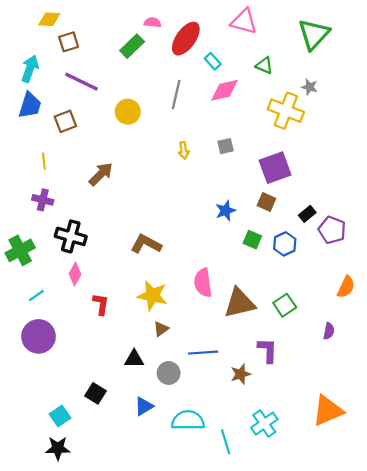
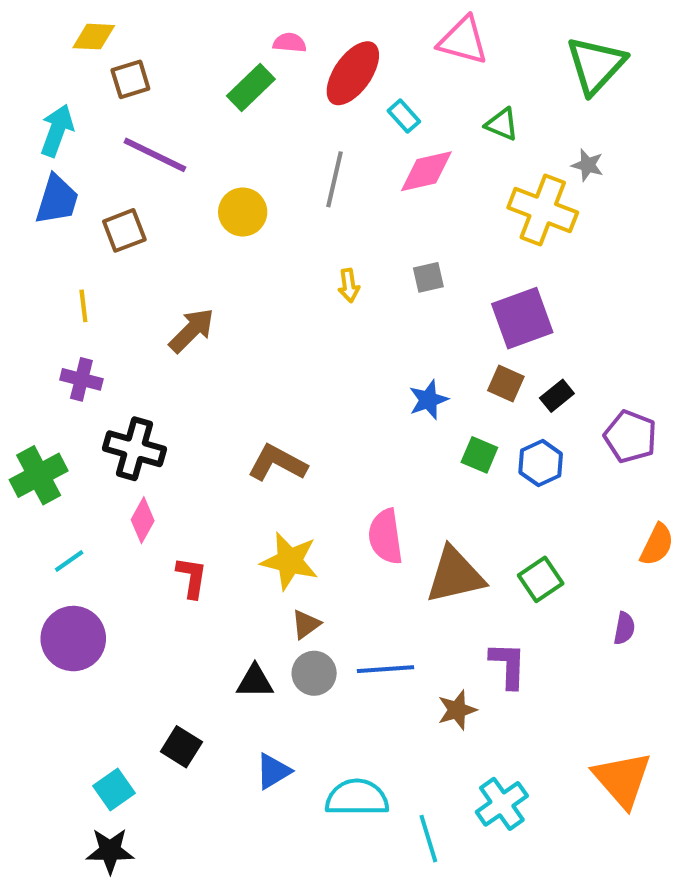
black rectangle: (307, 214) -> (557, 396), moved
gray circle: (169, 373) -> (314, 673), moved
orange triangle: (328, 411) -> (622, 779), turned -48

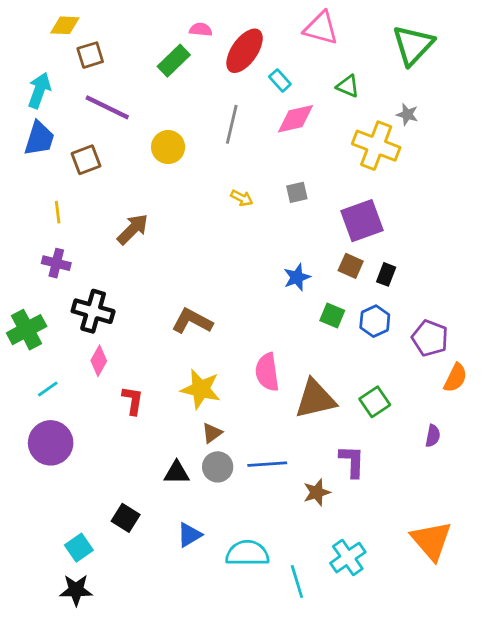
yellow arrow: (349, 285) -> (242, 198), turned -55
black rectangle: (557, 396) -> (386, 274), turned -30
purple pentagon: (630, 437) -> (430, 338), moved

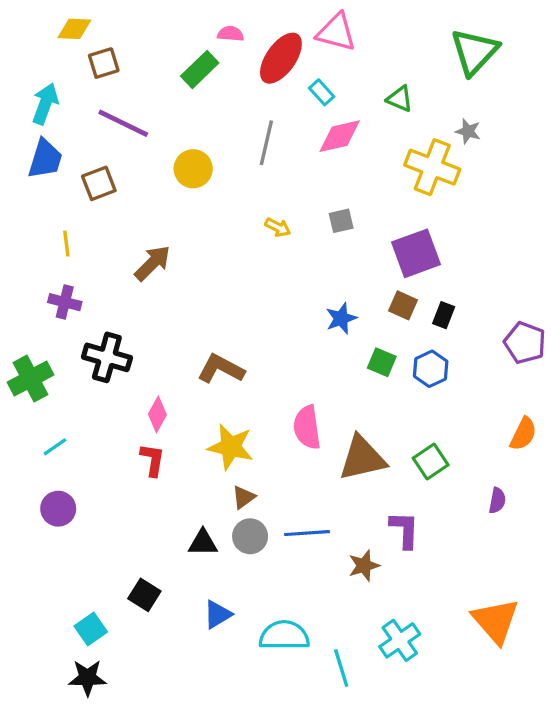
pink triangle: (321, 28) -> (336, 32), moved
purple pentagon: (430, 338) -> (525, 343), moved
pink diamond: (99, 361) -> (157, 414), moved
purple circle: (51, 443) -> (58, 509), size x0.7

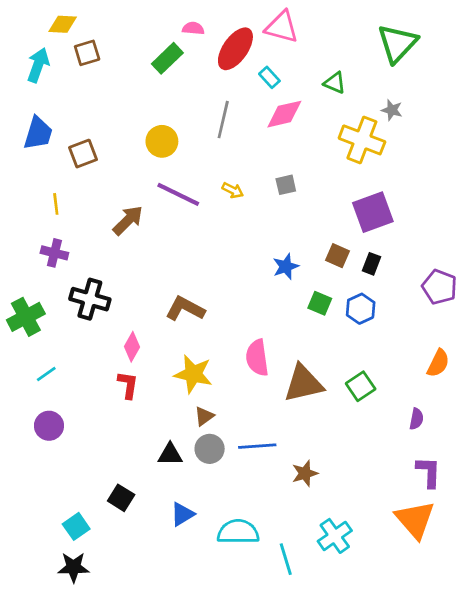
cyan arrow: (45, 104) -> (38, 65), moved
purple line: (123, 123) -> (178, 194), moved
purple square: (416, 253) -> (373, 212), moved
purple L-shape: (405, 530) -> (429, 472), moved

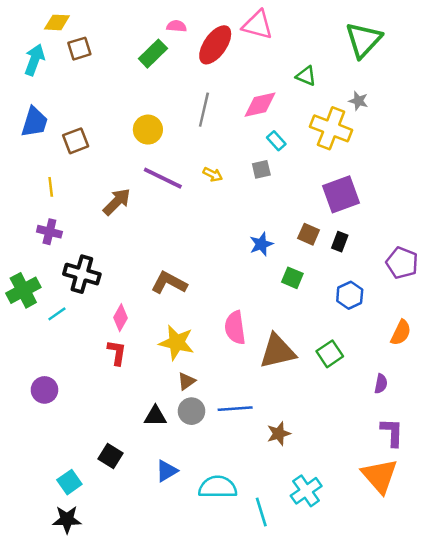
cyan rectangle: (269, 77) -> (276, 141), moved
blue hexagon: (361, 309) -> (350, 295), moved
cyan line: (46, 374) -> (57, 314), moved

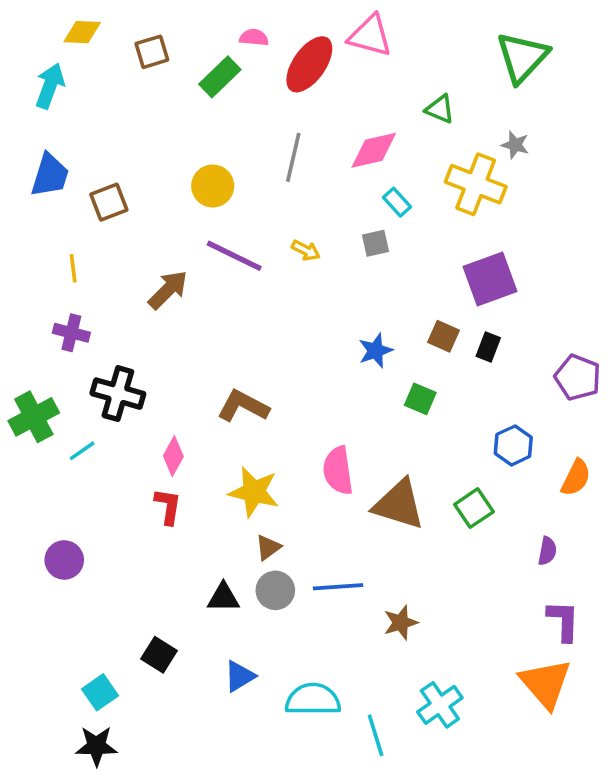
brown square: (79, 49) -> (152, 52), moved
blue hexagon: (350, 295) -> (513, 445), moved
brown triangle: (277, 351) -> (399, 504), turned 30

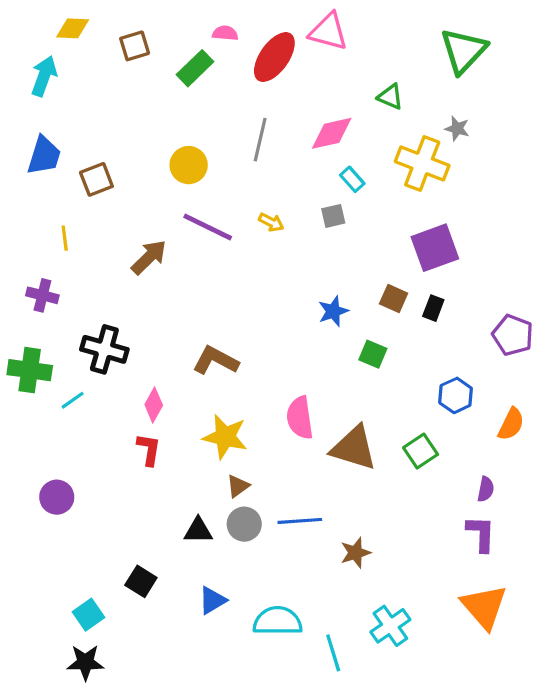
purple cross: (71, 333) -> (42, 295), moved
green cross: (34, 417) -> (30, 370), turned 36
purple L-shape: (563, 621) -> (481, 534), moved

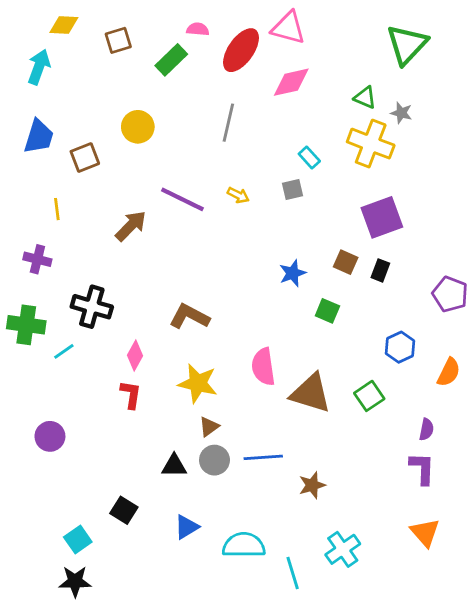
green triangle: (390, 97) -> (365, 98), moved
pink diamond: (332, 133) -> (291, 82), moved
yellow circle: (189, 165) -> (138, 127), moved
orange triangle: (484, 607) -> (425, 533), size x0.7

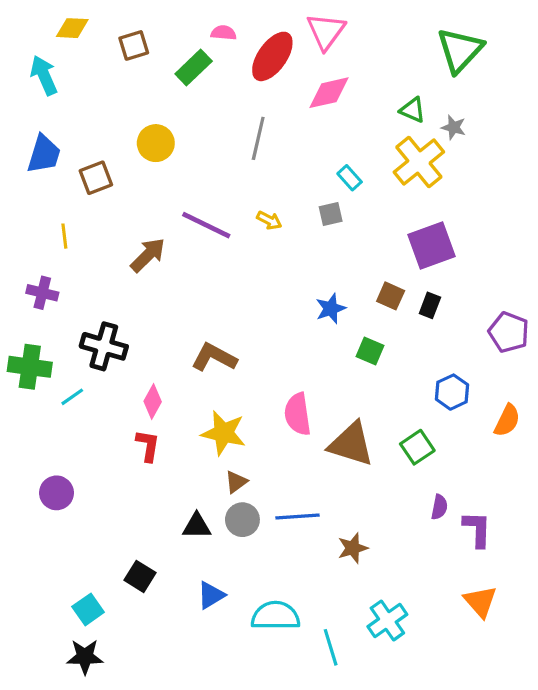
pink triangle: (288, 28) -> (326, 31), turned 51
cyan arrow: (39, 67) -> (44, 75), turned -44
yellow cross: (371, 144) -> (419, 162), turned 30
purple semicircle: (426, 429) -> (439, 507), moved

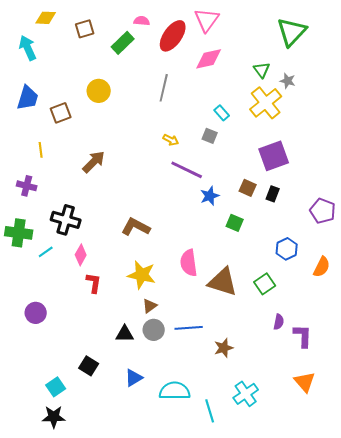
green triangle: (413, 110) -> (262, 70), turned 30
gray square: (331, 214) -> (210, 136), turned 35
purple line: (206, 225) -> (187, 170), moved
pink diamond: (153, 402) -> (81, 255), moved

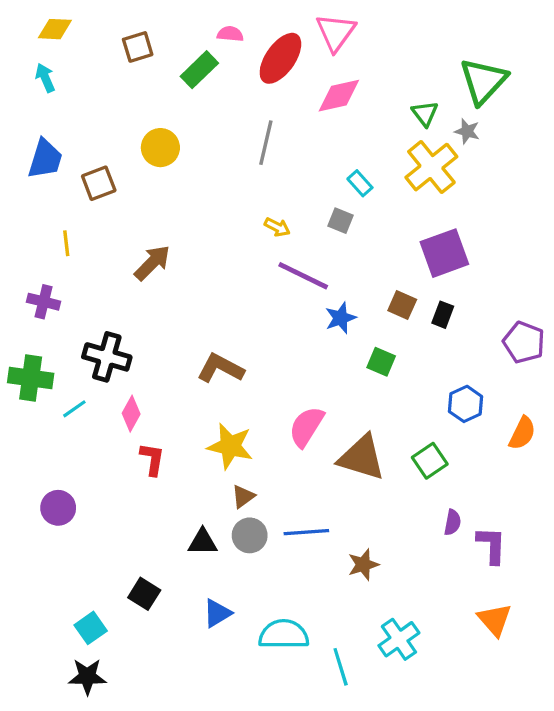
yellow diamond: (46, 18) -> (55, 29), moved
green triangle: (292, 32) -> (483, 81), moved
cyan arrow: (28, 48) -> (45, 78), size x0.7
pink semicircle: (189, 263) -> (306, 427), turned 40

